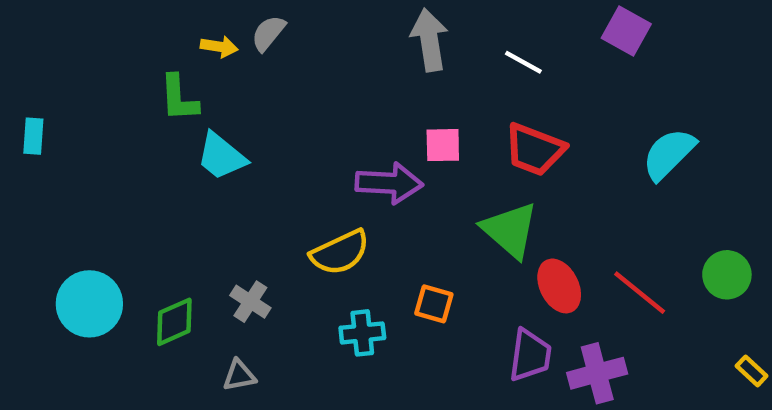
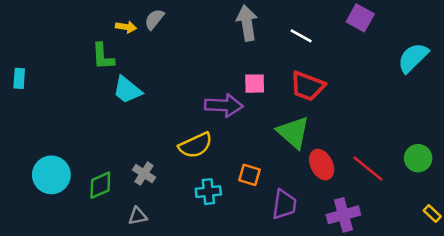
cyan semicircle: (669, 154) -> (413, 58), moved
purple trapezoid: (530, 355) -> (284, 204), moved

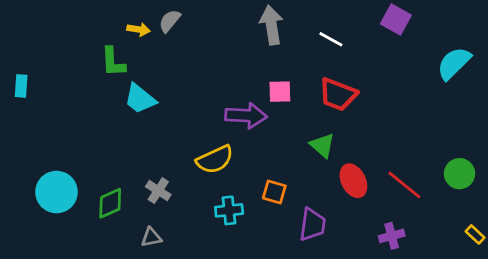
green triangle: (293, 132) -> (322, 145), size x0.7
purple cross: (343, 215) -> (392, 236), moved, size x0.7

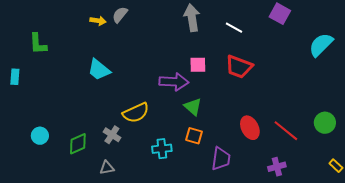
green L-shape: (113, 62) -> (38, 44), moved
cyan rectangle: (21, 86) -> (15, 77), moved
green triangle: (322, 145) -> (193, 107), moved
yellow semicircle: (215, 159) -> (136, 113), moved
cyan circle: (56, 192) -> (40, 136), size x0.6

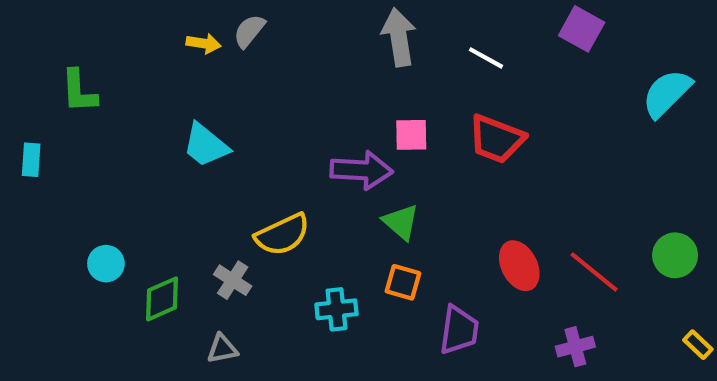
cyan circle: (40, 136) -> (106, 264), moved

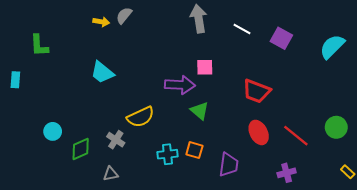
purple square: (582, 29) -> (281, 38), moved
red trapezoid: (496, 139) -> (257, 91), moved
orange square: (403, 282) -> (194, 150), moved

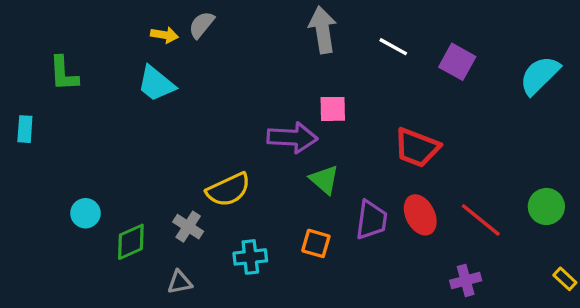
cyan trapezoid: (102, 72) -> (156, 84), moved
cyan cross: (168, 154) -> (250, 257), moved
purple trapezoid: (229, 165) -> (371, 220), moved

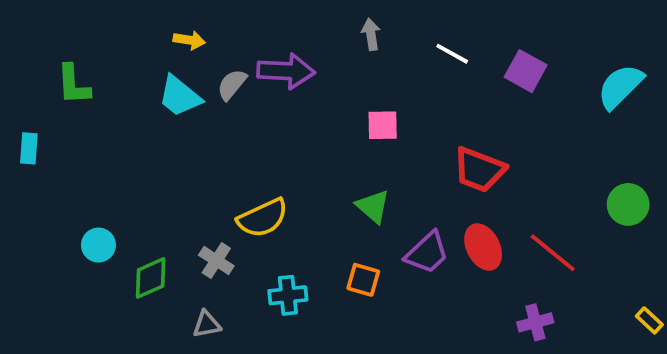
gray semicircle: (202, 25) -> (232, 85), moved
gray arrow: (323, 30) -> (371, 34), size x0.6
purple arrow: (292, 138) -> (286, 71), moved
green circle: (546, 206) -> (628, 204), moved
purple trapezoid: (371, 220) -> (427, 253), turned 39

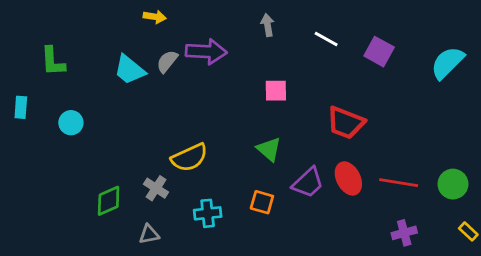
yellow arrow: (189, 40) -> (155, 17), moved
green circle: (628, 204) -> (453, 184), moved
cyan circle: (98, 245) -> (71, 123), moved
red line: (553, 253) -> (399, 183), turned -30
purple cross: (535, 322) -> (404, 233), moved

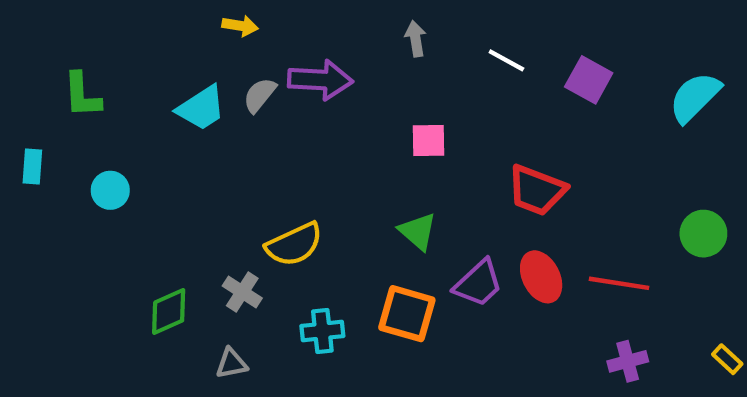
cyan trapezoid: (130, 70) -> (201, 108), turned -72
green circle: (453, 184) -> (703, 234), moved
orange square: (262, 202) -> (407, 314), size x1.5

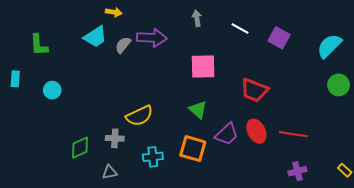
cyan trapezoid: (201, 108) -> (95, 37), moved
pink square: (428, 140) -> (203, 66), size x1.5
green circle: (703, 234) -> (339, 85), moved
gray cross: (242, 292) -> (115, 138), turned -30

